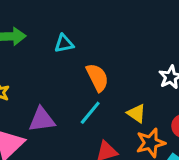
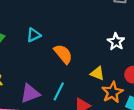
cyan line: (90, 113) -> (59, 91), moved

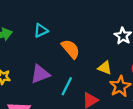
purple triangle: (30, 93) -> (40, 74), moved

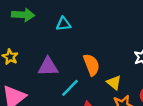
orange semicircle: (71, 49) -> (91, 65), moved

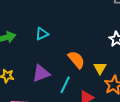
yellow triangle: (114, 83) -> (100, 68), turned 40

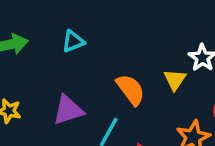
yellow triangle: (100, 68) -> (175, 80), moved

